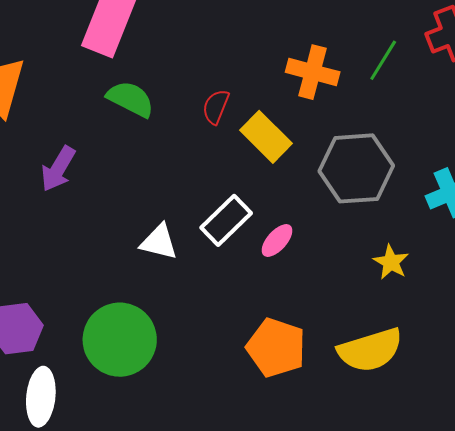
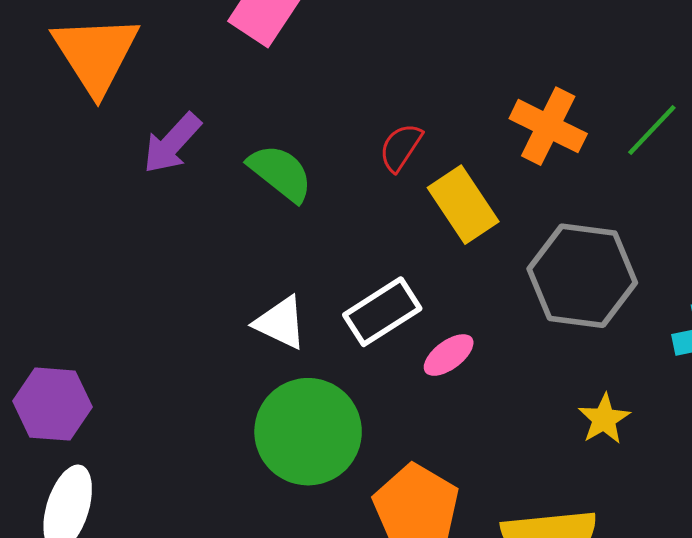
green semicircle: (130, 99) -> (280, 173), moved
purple arrow: (58, 169) -> (172, 143), moved
green circle: (120, 340) -> (308, 432), moved

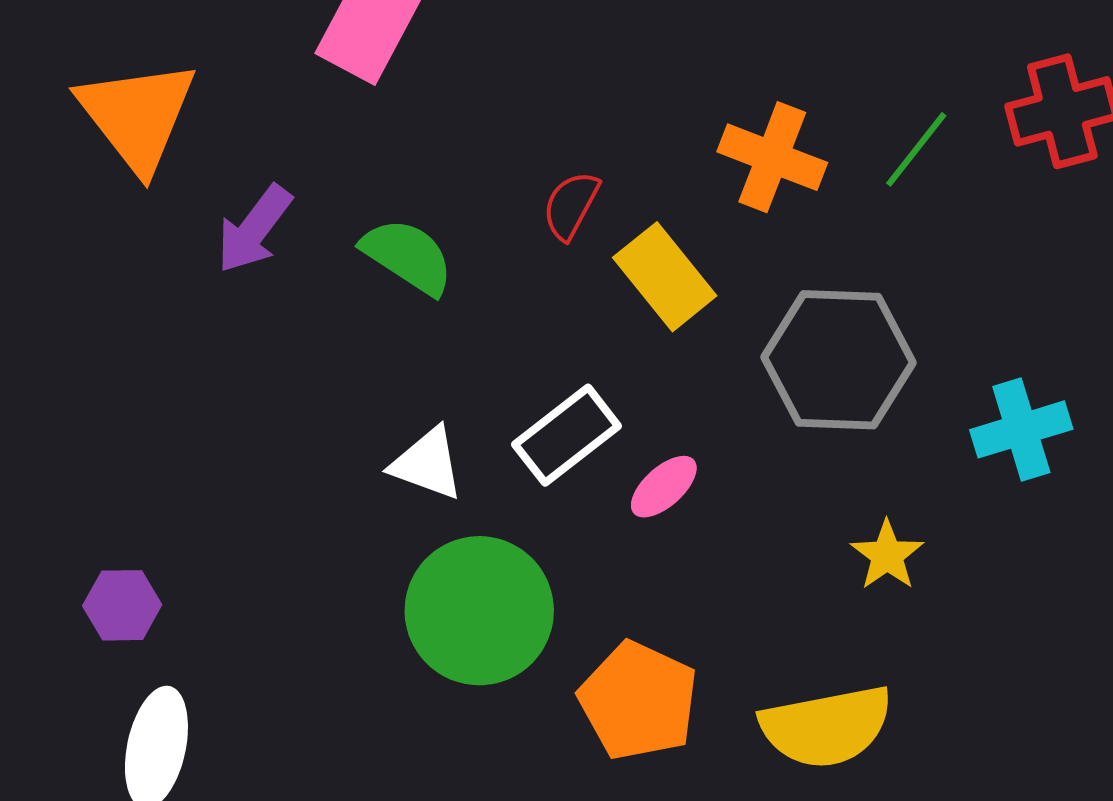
purple hexagon: (53, 404) -> (122, 605), size x0.7

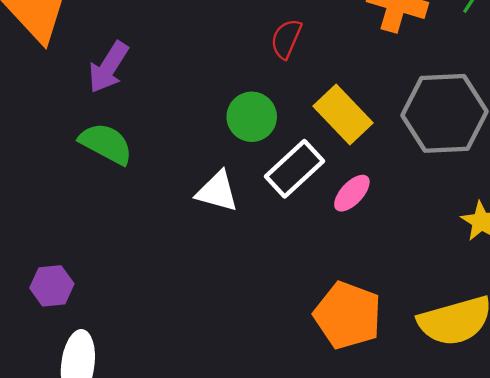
green semicircle: (408, 256) -> (106, 144), moved
yellow rectangle: (665, 277) -> (343, 115), moved
green circle: (479, 611) -> (252, 117), moved, size x0.6

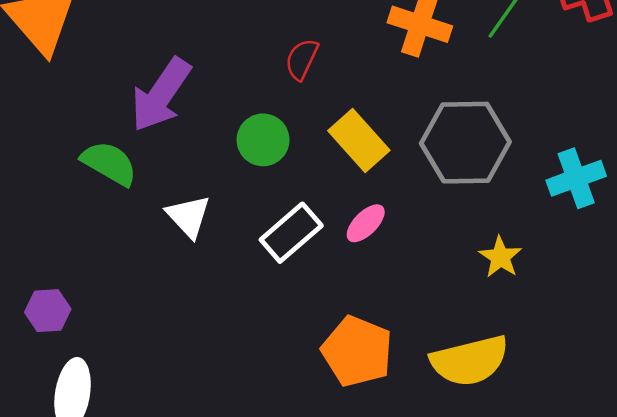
purple arrow: (108, 67) -> (161, 95), moved, size x1.4
white rectangle: (295, 169) -> (291, 233), moved
white triangle: (217, 191) -> (189, 216), moved, turned 30

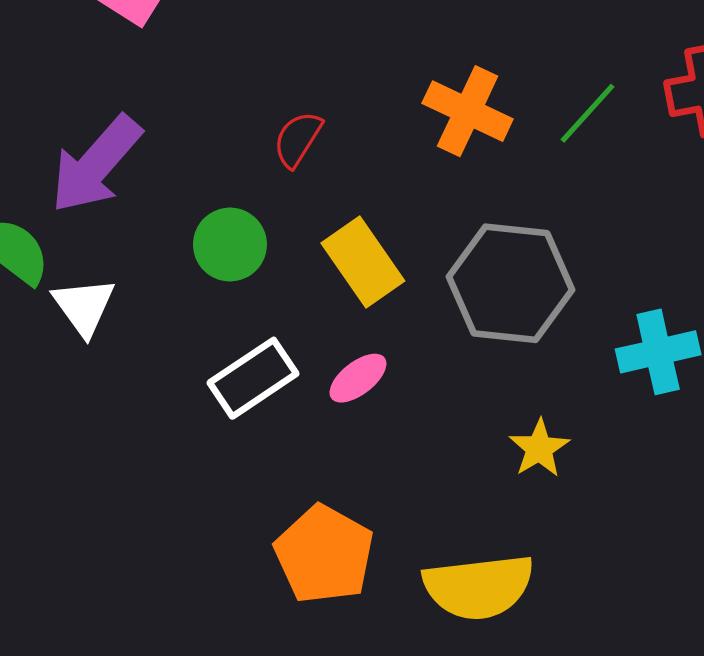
white triangle: (189, 216) -> (84, 306), moved

